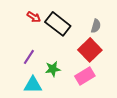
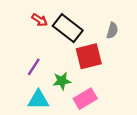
red square: (90, 50) -> (89, 56), moved, turned 30
pink rectangle: (85, 76) -> (85, 99), moved

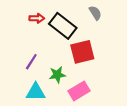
red arrow: (40, 20) -> (37, 18), turned -32
gray semicircle: (112, 30) -> (95, 13), moved, turned -48

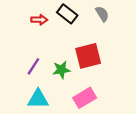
black rectangle: (63, 26) -> (67, 14), moved, size x0.7
green star: (57, 75) -> (61, 70), moved

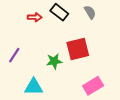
purple line: (33, 66) -> (14, 55), moved
pink rectangle: (85, 98) -> (93, 86), moved

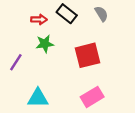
green star: (54, 61) -> (45, 44), moved
pink rectangle: (93, 86) -> (92, 97), moved

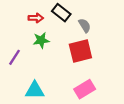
gray semicircle: (101, 14) -> (85, 25), moved

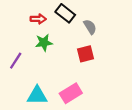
red square: (80, 51) -> (85, 54), size x0.7
pink rectangle: (85, 89) -> (71, 93), moved

